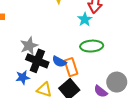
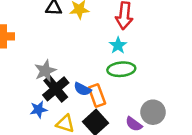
cyan star: (85, 19) -> (118, 45), moved
black cross: (37, 61) -> (56, 89), turned 30

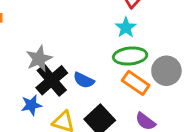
orange rectangle: (97, 95) -> (136, 83), moved, turned -35
gray circle: (153, 112) -> (166, 71), moved

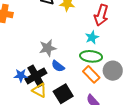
gray star: (39, 59) -> (48, 48), moved
black cross: (52, 80) -> (36, 76), moved

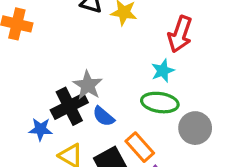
gray star: (48, 48) -> (88, 85), turned -30
orange rectangle: (91, 74) -> (140, 147), moved
black cross: (36, 76) -> (69, 106), moved

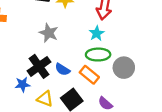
gray star: (88, 85) -> (49, 33), moved
orange rectangle: (140, 147) -> (89, 75), moved

